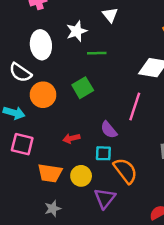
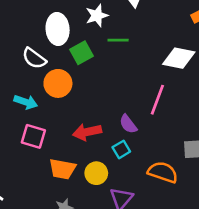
green square: (83, 88) -> (82, 53), moved
red arrow: (71, 138) -> (87, 132), size x1.5
cyan square: (103, 153) -> (121, 149), turned -35
orange semicircle: (125, 171) -> (163, 172), moved, turned -36

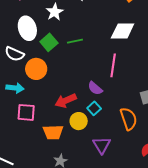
green line: (118, 40) -> (75, 41), moved
orange semicircle: (163, 172) -> (129, 119), turned 65
yellow circle: (96, 173) -> (79, 121), moved

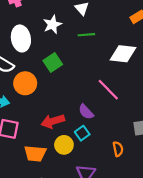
green line: (75, 41) -> (86, 35), moved
green square: (49, 42) -> (53, 63), moved
pink line: (113, 65) -> (108, 90), turned -60
orange semicircle: (129, 119) -> (118, 149), size x0.6

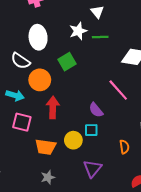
white star: (52, 25) -> (78, 31), moved
red arrow: (53, 121) -> (53, 107), moved, turned 105
cyan square: (82, 133) -> (91, 130), turned 32

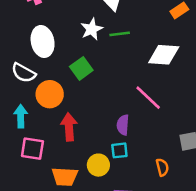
cyan arrow: (15, 95) -> (21, 116), turned -102
purple semicircle: (96, 110) -> (123, 125), turned 49

